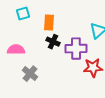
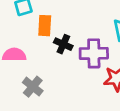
orange rectangle: (49, 23) -> (45, 26), moved

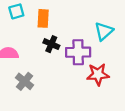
orange rectangle: (45, 26) -> (43, 18), moved

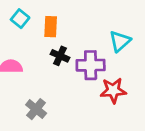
cyan square: (16, 11) -> (20, 19), turned -35
gray cross: (25, 81) -> (36, 109), moved

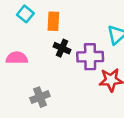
gray cross: (36, 109) -> (40, 97), turned 30

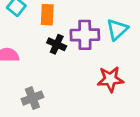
purple cross: (90, 57) -> (85, 35), moved

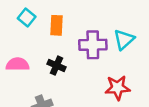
black cross: (57, 44) -> (56, 66), moved

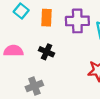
purple cross: (93, 45) -> (77, 21), moved

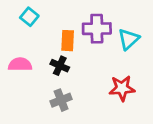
orange rectangle: (47, 18) -> (68, 41), moved
gray cross: (34, 86) -> (61, 100), moved

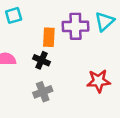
cyan square: (29, 17) -> (14, 15), turned 35
cyan triangle: (129, 39) -> (105, 21), moved

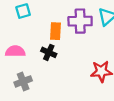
gray cross: (43, 92) -> (23, 81), moved

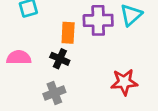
gray cross: (23, 81) -> (54, 93), moved

